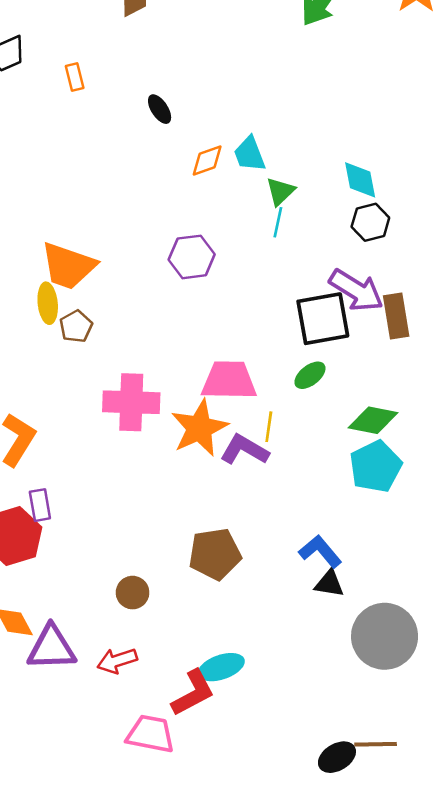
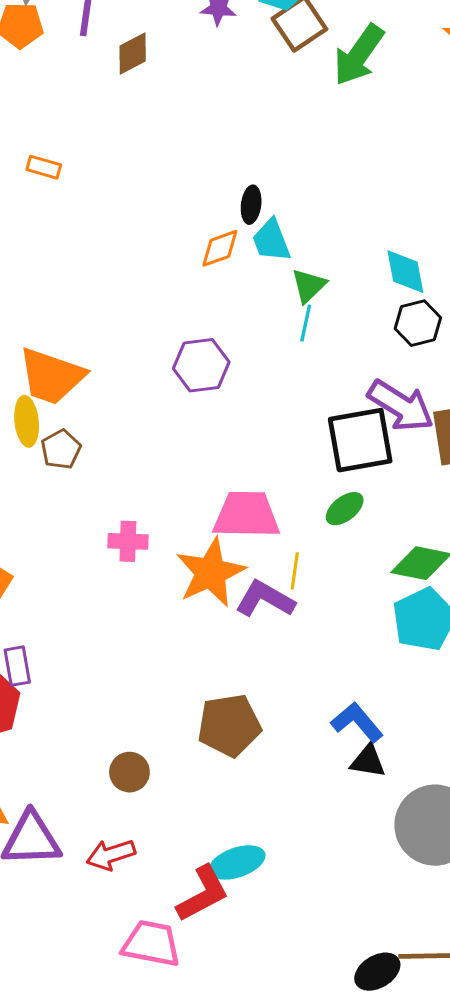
orange rectangle: (75, 77) -> (44, 167), moved, turned -60
black ellipse: (160, 109) -> (251, 205), moved, turned 40
pink cross: (131, 402) -> (128, 541), size x0.6

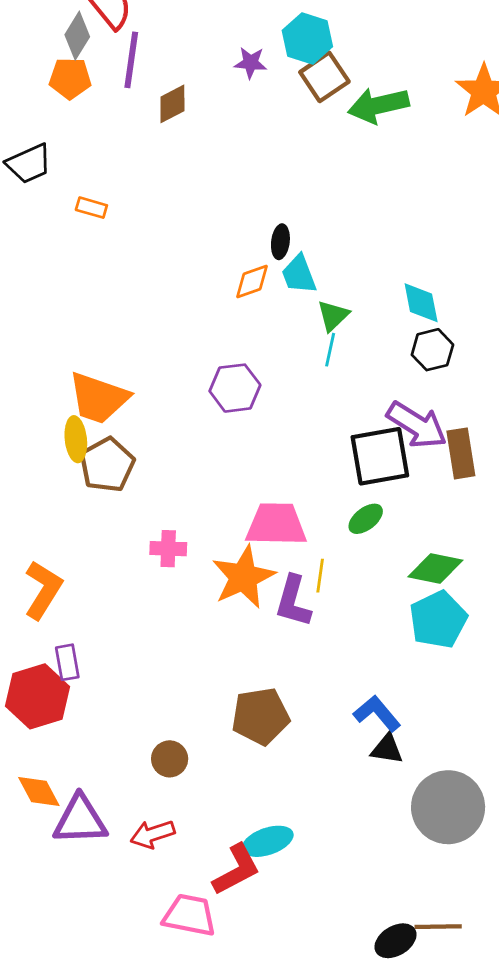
green arrow: (359, 55) -> (378, 105), turned 42
brown pentagon: (61, 449) -> (107, 465), size x1.5
purple L-shape: (265, 599) -> (293, 601), turned -104

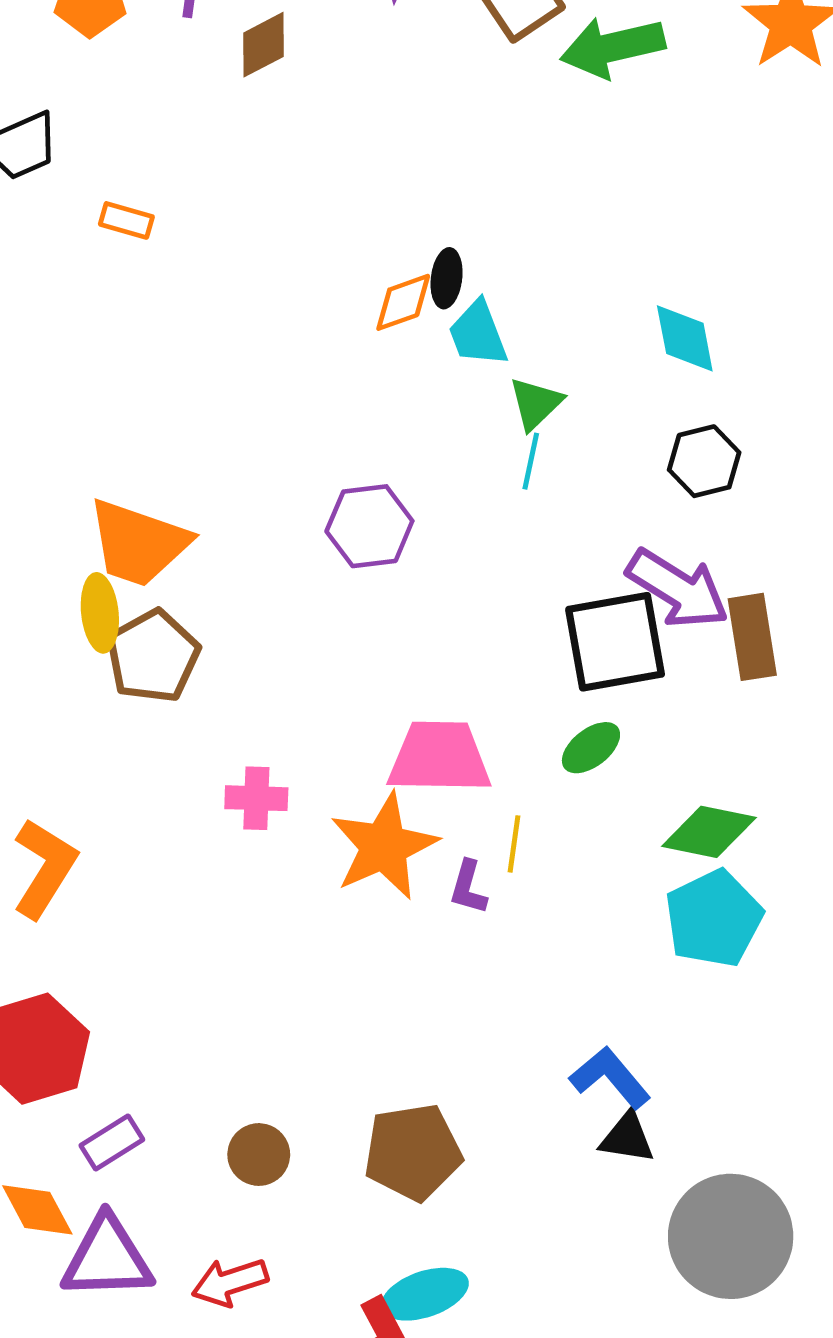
orange diamond: (252, 282) -> (403, 302), moved
cyan diamond: (421, 303) -> (685, 338), moved
purple L-shape: (293, 601) -> (468, 887), size x0.6
purple rectangle: (67, 662) -> (112, 1142), moved, turned 68
brown pentagon: (261, 716) -> (413, 1152), moved

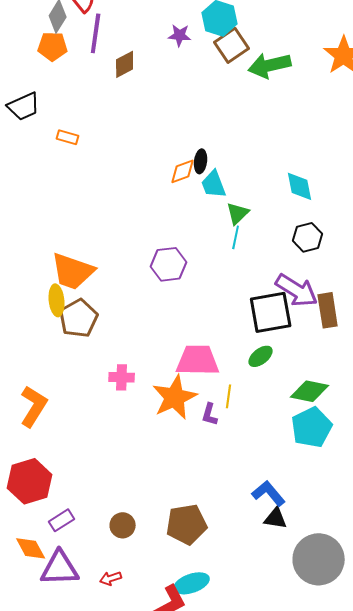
red arrow: (230, 1282) -> (111, 578), size x0.7

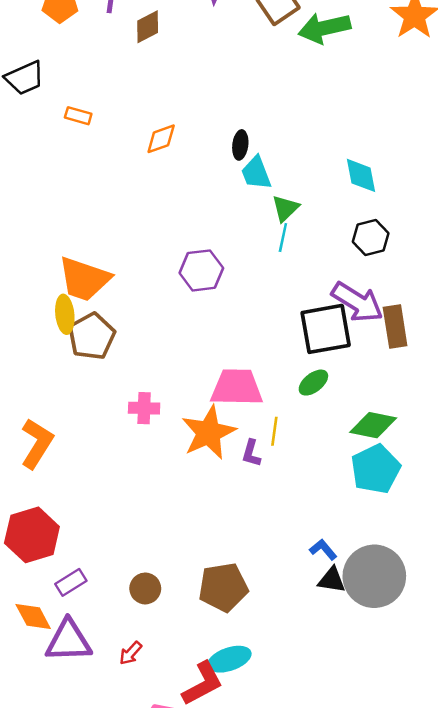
orange diamond: (183, 171) -> (161, 139), moved
blue L-shape: (269, 493) -> (323, 549), size x0.7
gray circle: (319, 559) -> (374, 576), moved
red arrow: (111, 578) -> (131, 653), turned -30

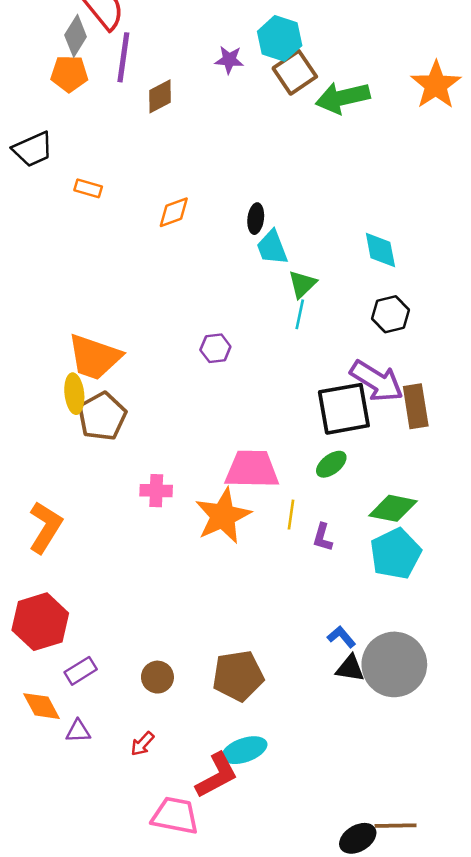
purple hexagon: (201, 270) -> (215, 348), size x0.7
purple L-shape: (251, 453) -> (322, 537), moved
purple triangle: (68, 641) -> (78, 731), size x0.5

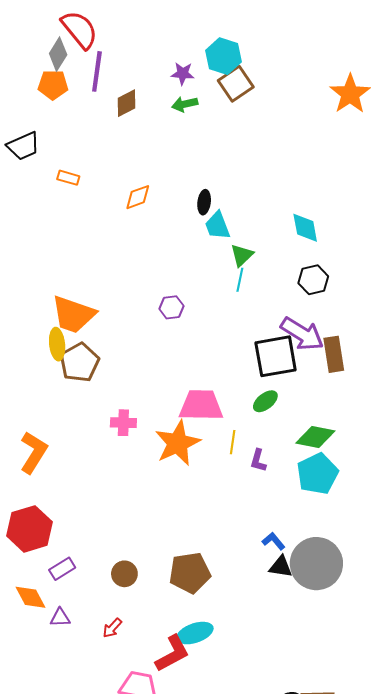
green arrow: (343, 98) -> (185, 104), moved, size x0.6

